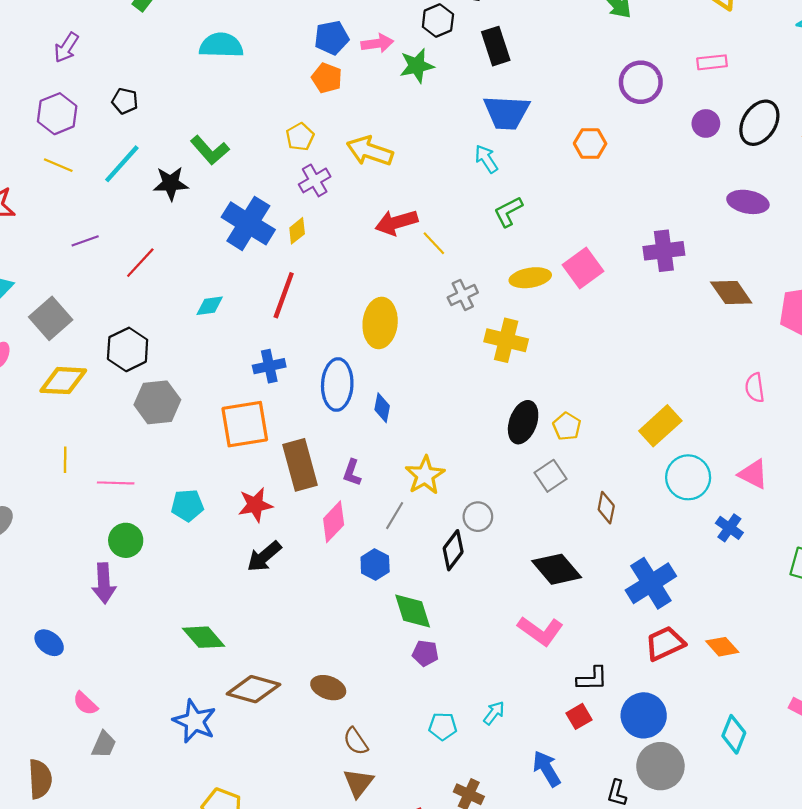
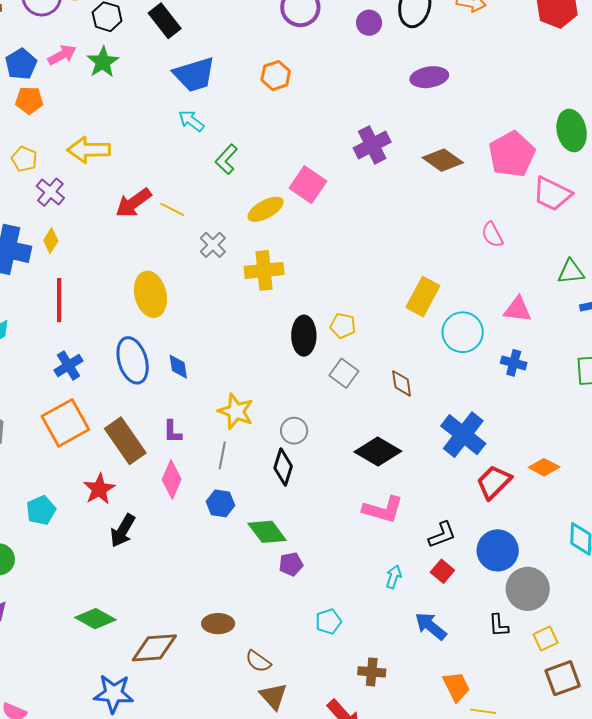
cyan arrow: (494, 713) -> (394, 577), moved

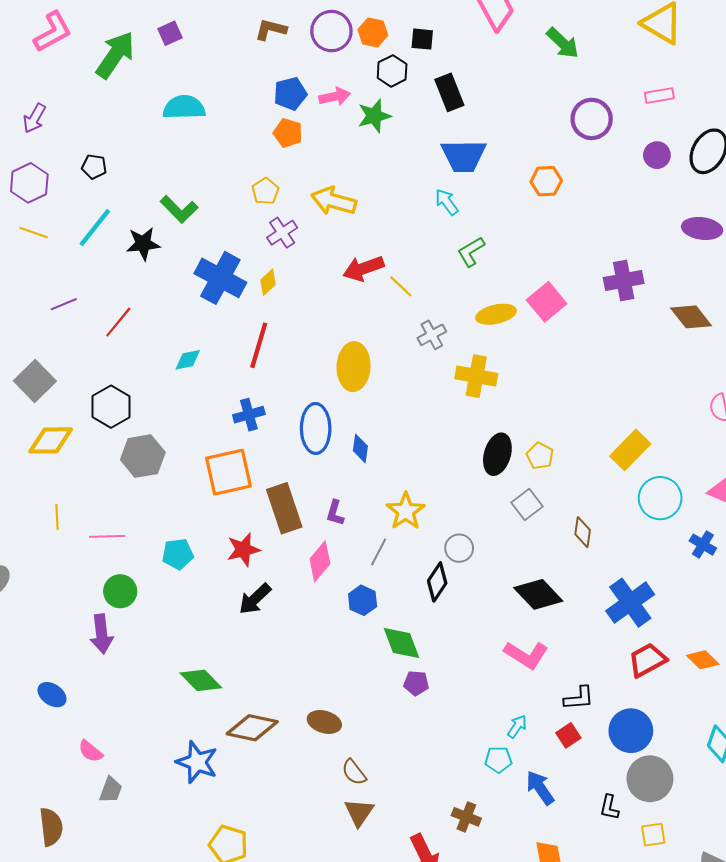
cyan pentagon: (328, 622) -> (498, 760), moved

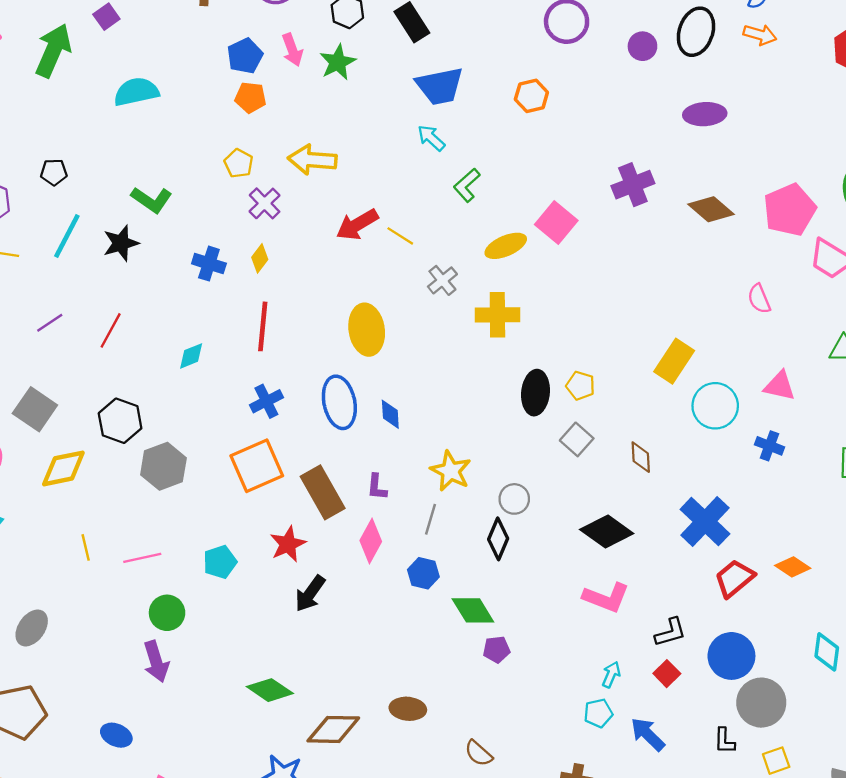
pink arrow: (335, 97) -> (292, 50), turned 92
blue cross: (220, 278) -> (209, 264), size x0.6
brown semicircle: (354, 772) -> (479, 753), moved

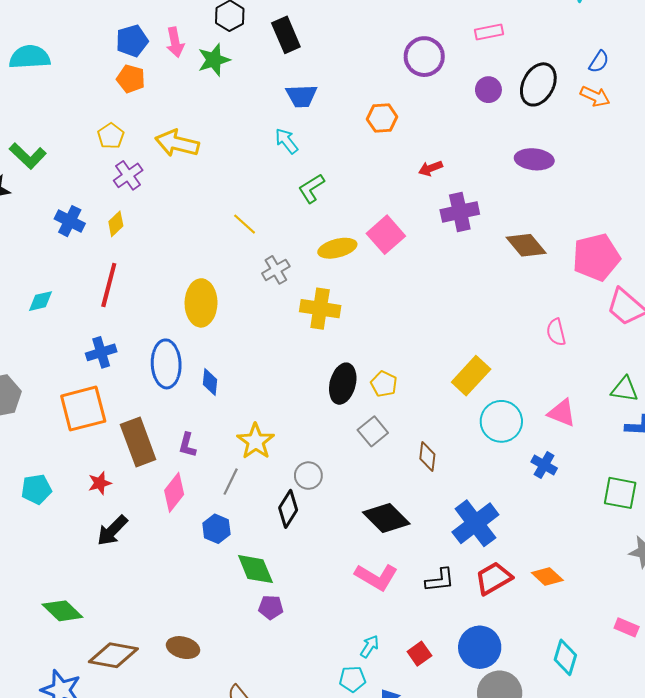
blue trapezoid: (440, 86) -> (301, 96), size x0.7
red arrow: (357, 225) -> (430, 168), moved, size x0.6
red star: (288, 544) -> (100, 483), size x0.7
black L-shape: (670, 632) -> (440, 580), moved

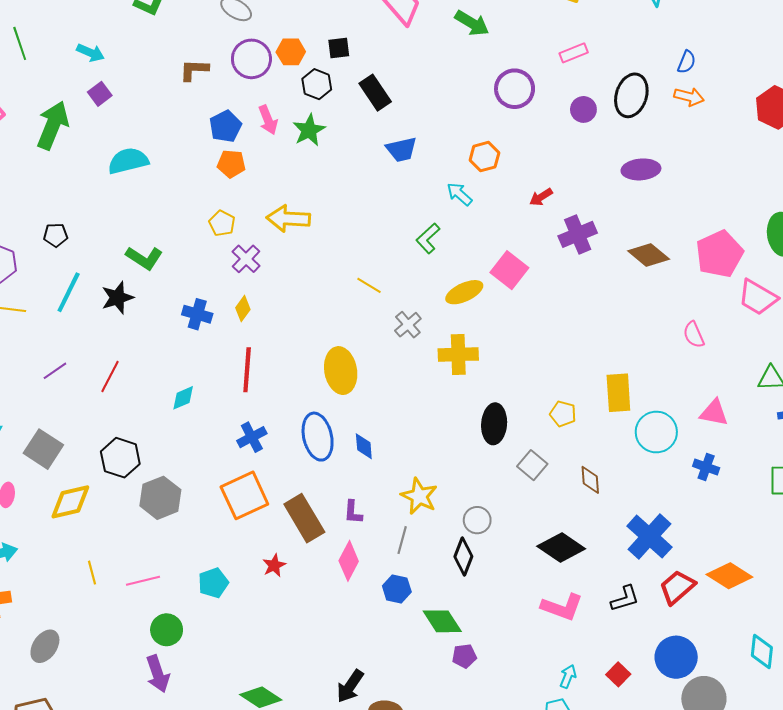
cyan arrow: (286, 141) -> (459, 194), moved
yellow rectangle: (471, 376) -> (618, 393), turned -36
yellow pentagon: (384, 384) -> (563, 414), moved
black arrow: (112, 530) -> (350, 686), moved
orange diamond: (547, 577) -> (729, 576), size x1.4

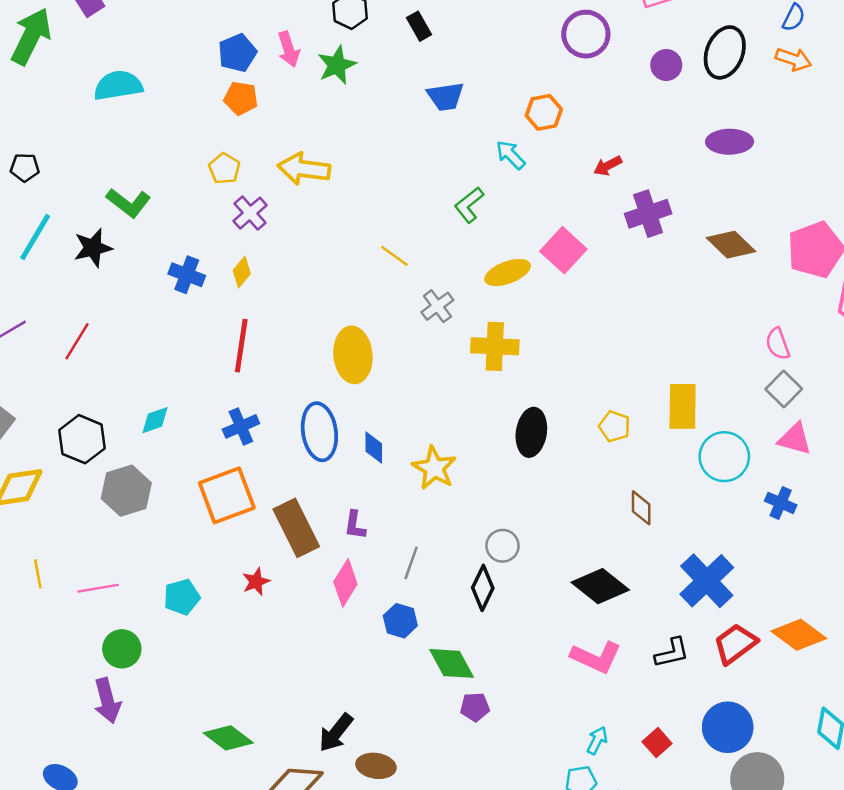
black rectangle: (375, 93) -> (419, 26), size x0.7
cyan diamond: (183, 398) -> (155, 420), moved
gray square: (532, 465) -> (784, 389), moved
yellow star: (419, 496) -> (434, 468), moved

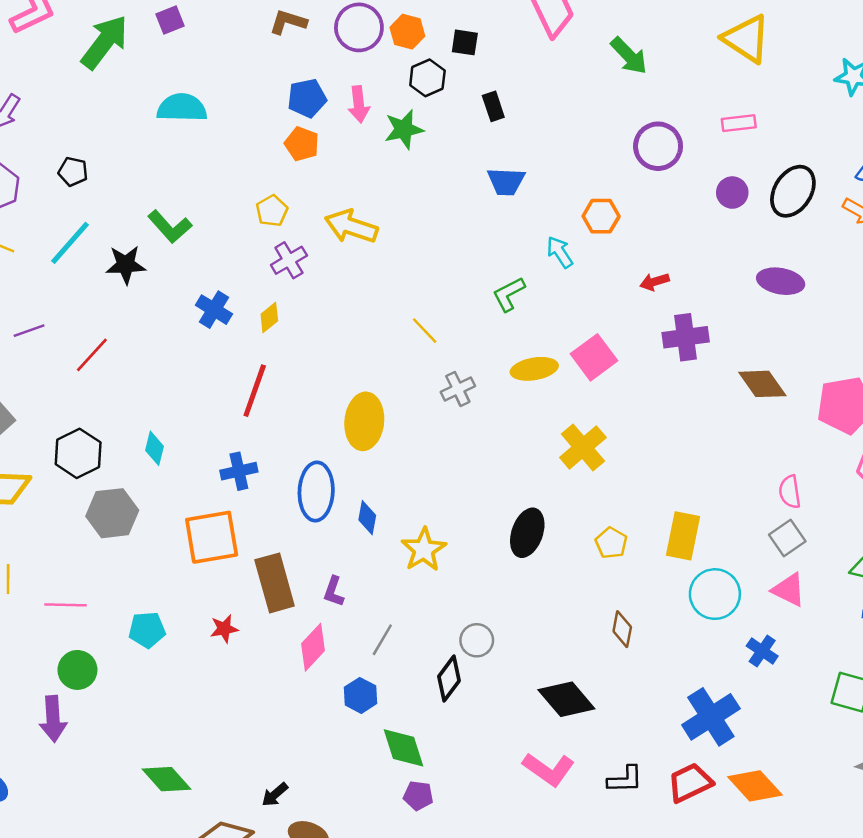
yellow cross: (495, 346) -> (583, 447), moved, turned 36
cyan diamond: (155, 420) -> (154, 448), turned -68
blue cross: (707, 581) -> (711, 717), moved
black arrow: (336, 733) -> (275, 795), size x0.7

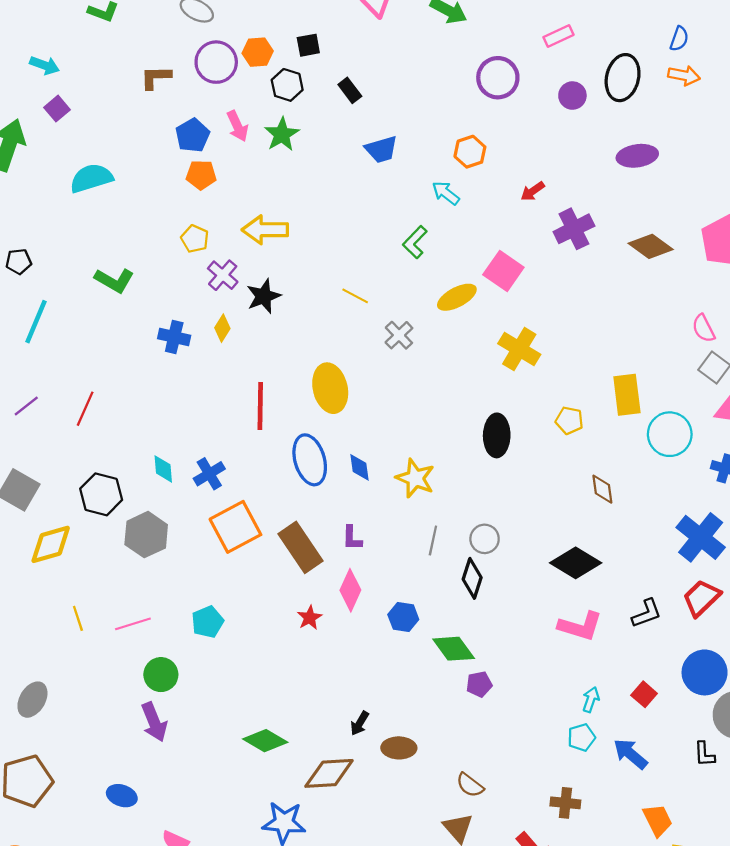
black star: (126, 265) -> (264, 296), moved
red line: (255, 391) -> (260, 406), moved
blue cross: (239, 471) -> (209, 474), moved
red star: (224, 629) -> (310, 618), moved
gray line: (382, 640) -> (433, 541), moved

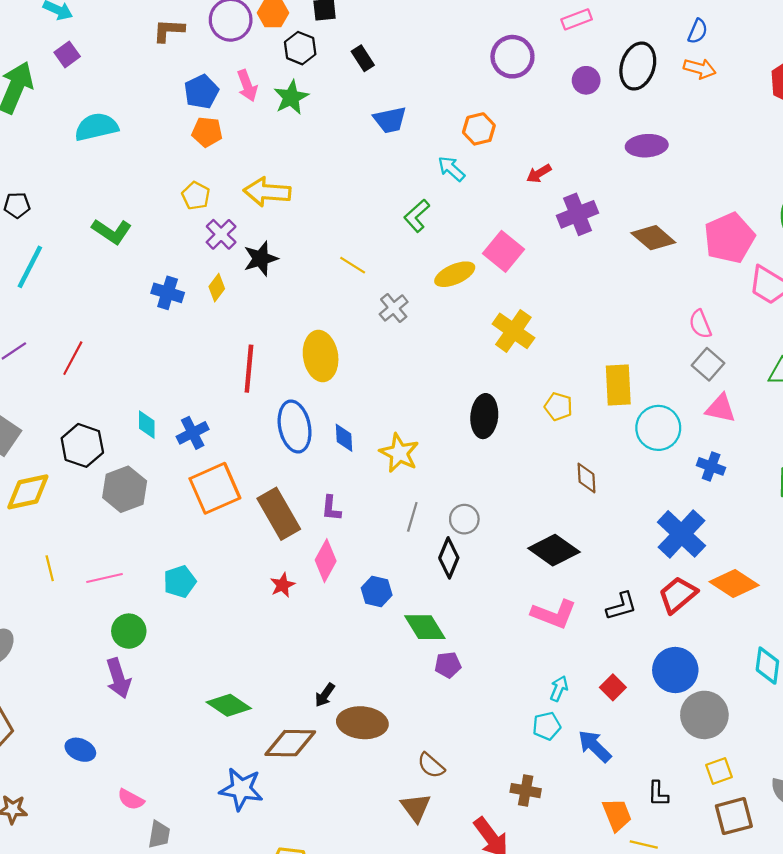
brown ellipse: (399, 748) -> (362, 723), size x1.4
black L-shape: (704, 754) -> (658, 794), moved

